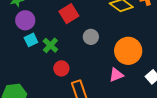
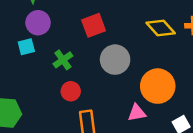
gray circle: (91, 37) -> (115, 60), size x1.5
cyan square: (31, 40) -> (26, 47), moved

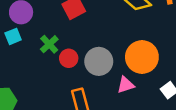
gray circle: (115, 60) -> (99, 61), moved
red circle: (71, 91) -> (69, 58), moved

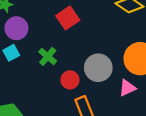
red circle: (69, 58) -> (70, 80), moved

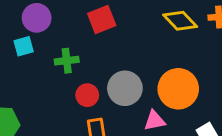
green cross: (48, 56) -> (67, 61), turned 30

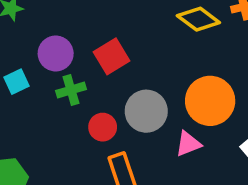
purple circle: (37, 18) -> (56, 53), moved
red square: (102, 19) -> (112, 56), moved

